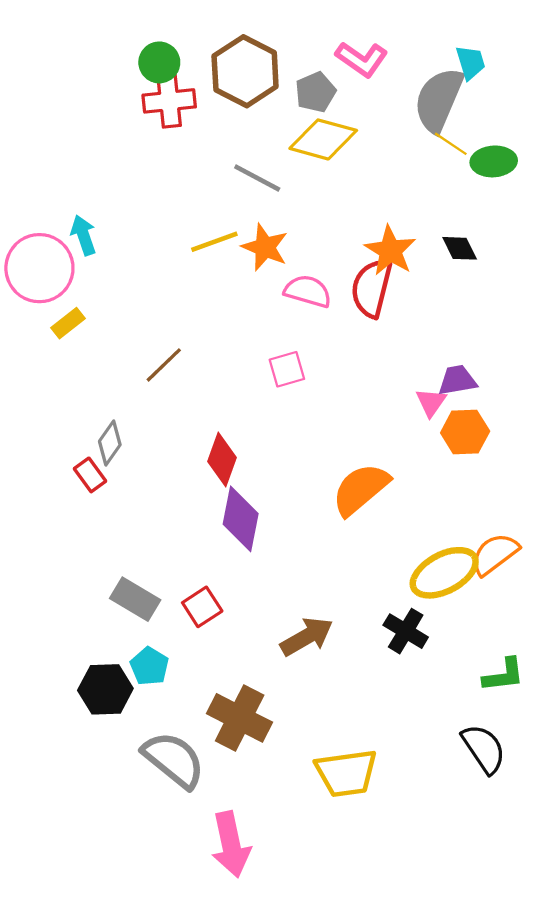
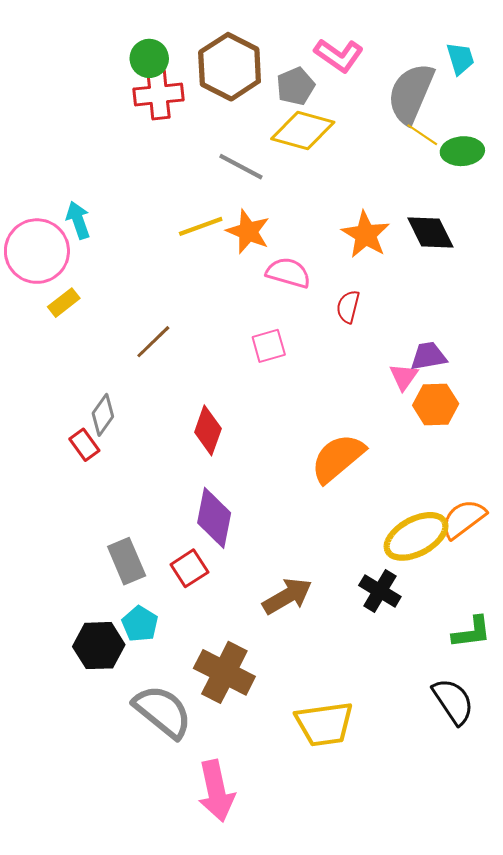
cyan trapezoid: (471, 62) -> (460, 58), moved
black diamond: (460, 248) -> (430, 233), size x1.4
red semicircle: (372, 288) -> (348, 307), moved, size x0.6
purple diamond: (241, 519) -> (214, 518), moved
gray rectangle: (135, 599) -> (127, 561), turned 36

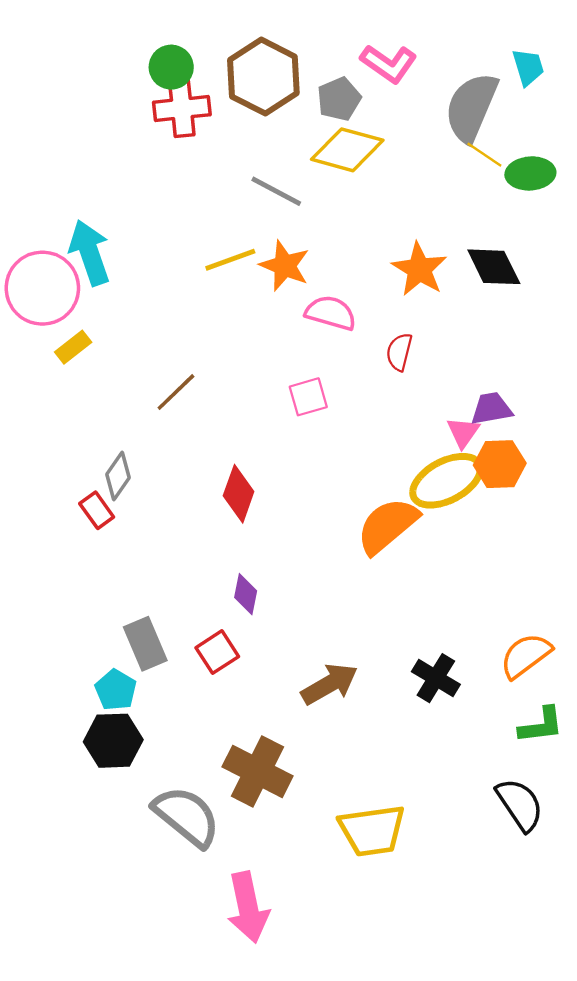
cyan arrow: (78, 220) -> (90, 253), size x1.5
purple diamond: (214, 518) -> (246, 594), size x0.6
orange semicircle: (463, 519) -> (526, 656), moved
yellow ellipse: (416, 536) -> (447, 481), moved
cyan pentagon: (140, 624) -> (116, 690), moved

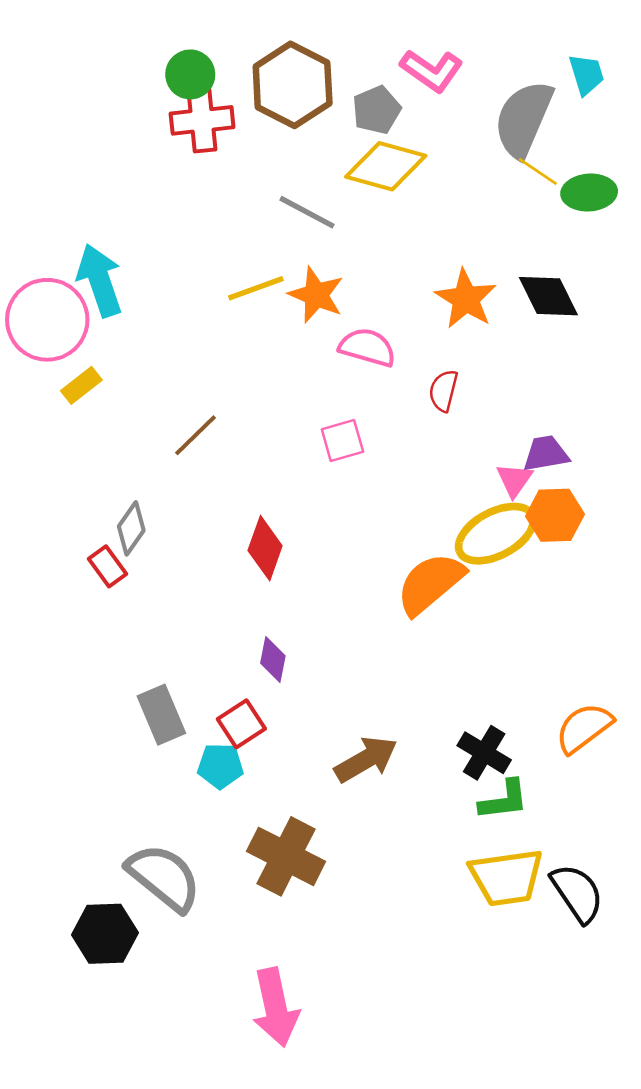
cyan pentagon: (116, 690) -> (220, 766), moved, turned -30
green L-shape: (541, 725) -> (504, 800), moved
black hexagon: (113, 741) -> (105, 934), moved
gray semicircle: (187, 816) -> (164, 877), moved
yellow trapezoid: (372, 830) -> (506, 877), moved

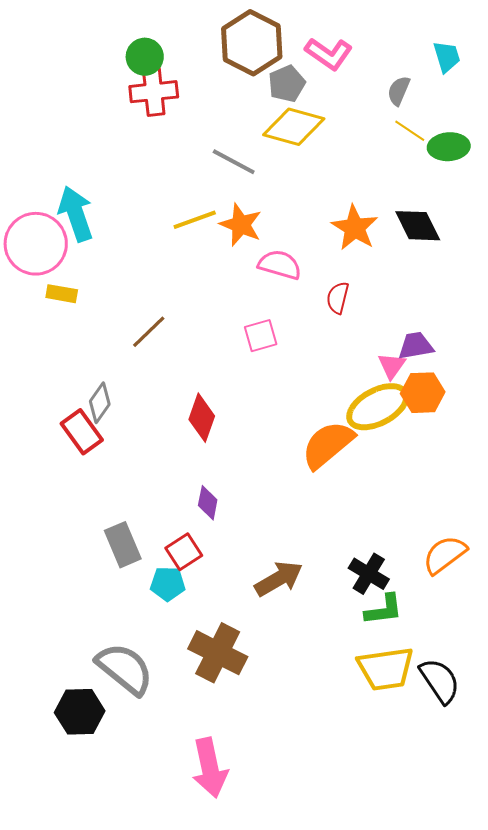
brown hexagon: (293, 85) -> (252, 43), moved
gray semicircle: (523, 119) -> (399, 91), size x0.5
yellow rectangle: (81, 385) -> (62, 294), turned 48
red rectangle: (108, 566) -> (82, 432), size x1.4

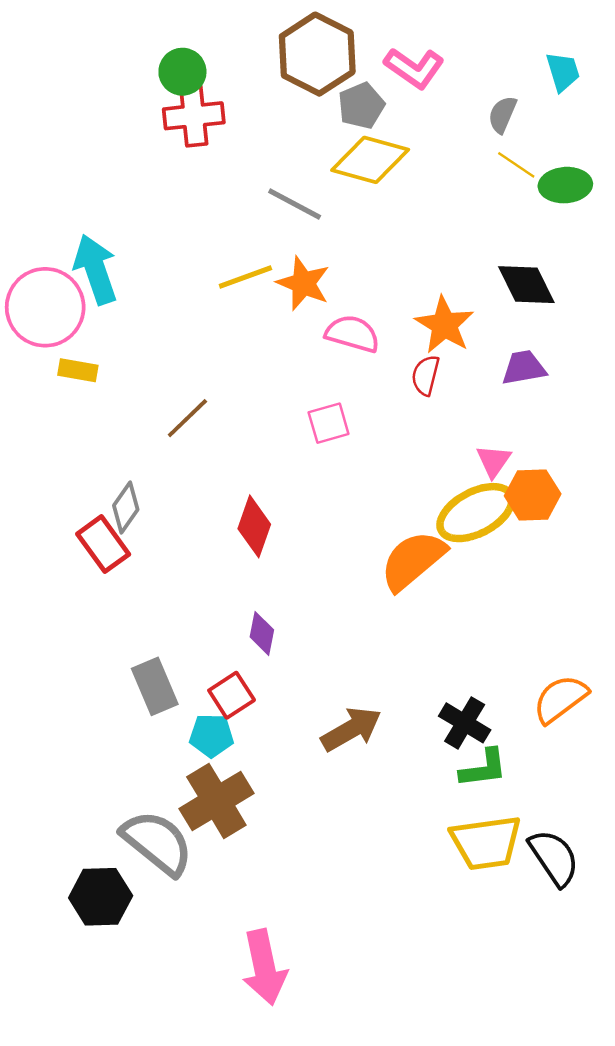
orange star: (355, 228) -> (444, 325), moved
purple trapezoid: (416, 346) -> (524, 368), moved
brown cross: (218, 653) -> (216, 801), moved, turned 32

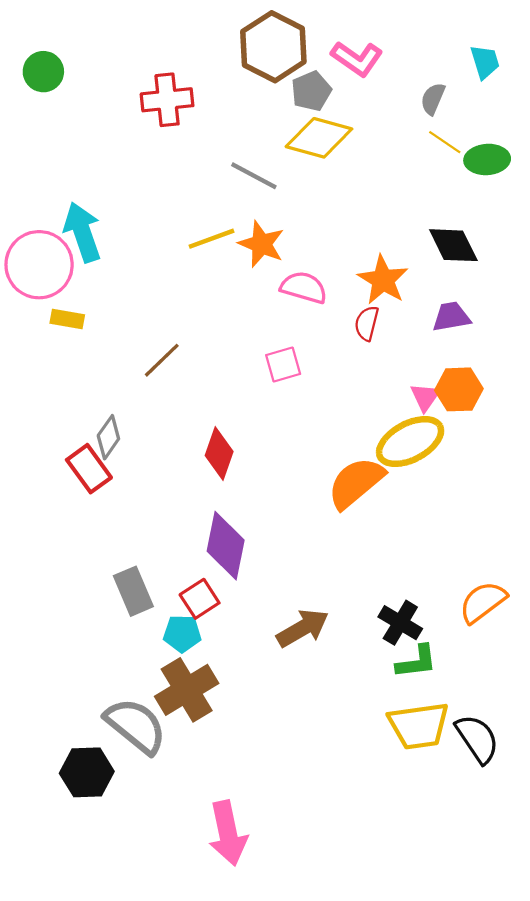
green circle: (182, 72) -> (43, 72), moved
orange hexagon: (533, 495) -> (459, 389), moved
purple diamond: (262, 633) -> (226, 546), size x1.8

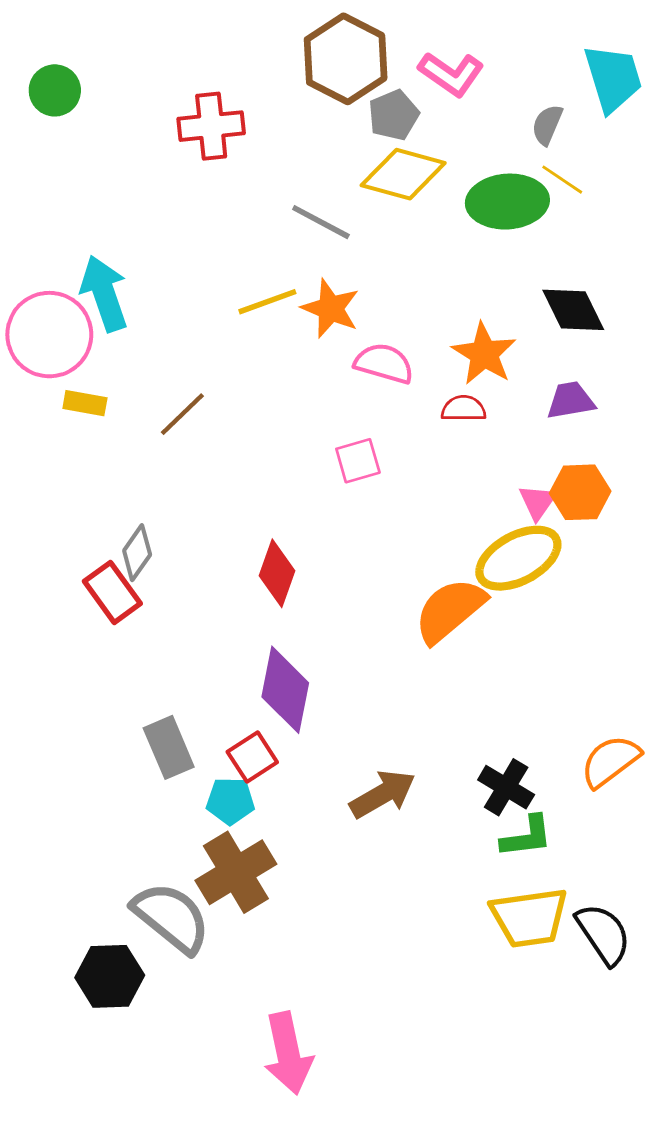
cyan trapezoid: (485, 62) -> (613, 78), size x1.6
green ellipse: (487, 159) -> (507, 202), moved, size x1.4
red semicircle: (367, 323) -> (464, 409), turned 76
brown line: (162, 360) -> (182, 414), moved

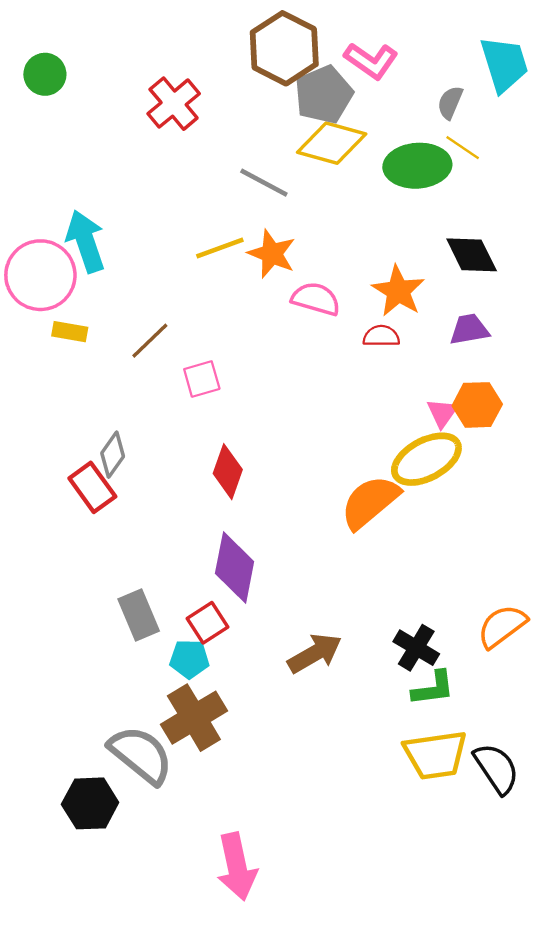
gray pentagon: (394, 115) -> (324, 95), size x1.4
red cross: (211, 126) -> (174, 104), turned -34
pink square: (358, 461) -> (202, 379), moved

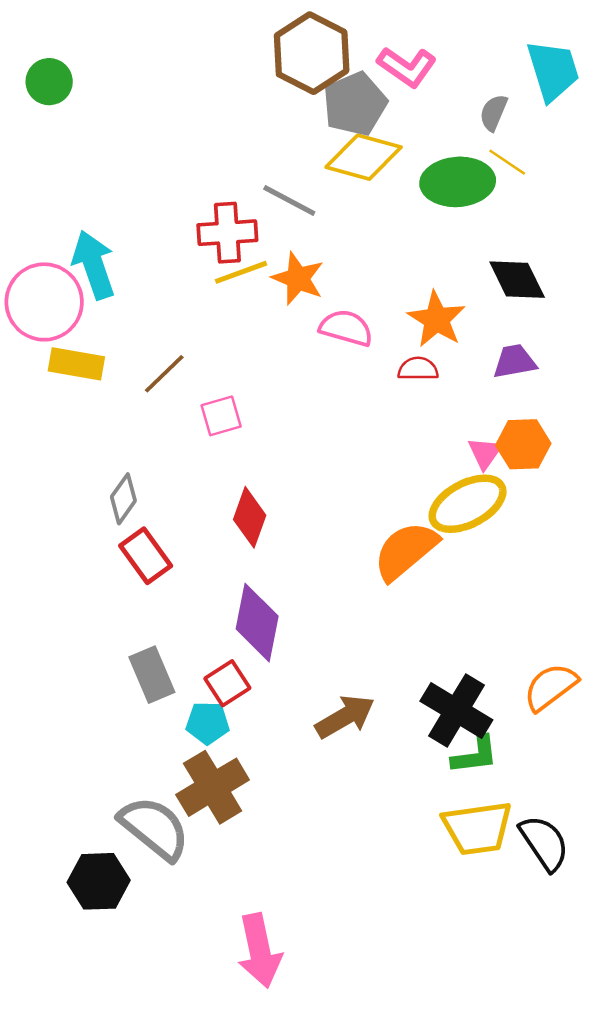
red cross: (174, 104) -> (227, 233), moved, turned 36
yellow rectangle: (70, 332) -> (76, 364), size x1.4
red rectangle: (92, 487) -> (146, 556), moved
black cross: (416, 648) -> (456, 710), size x1.4

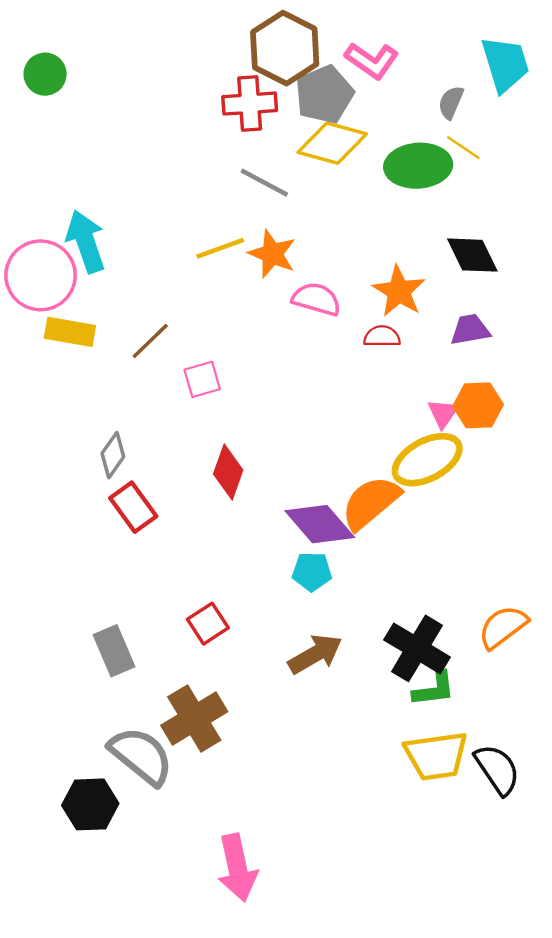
red cross: (227, 233) -> (250, 104), moved
purple diamond: (257, 623) -> (320, 524), moved, turned -52
gray rectangle: (152, 675) -> (114, 651), moved
cyan pentagon: (208, 723) -> (312, 572), moved

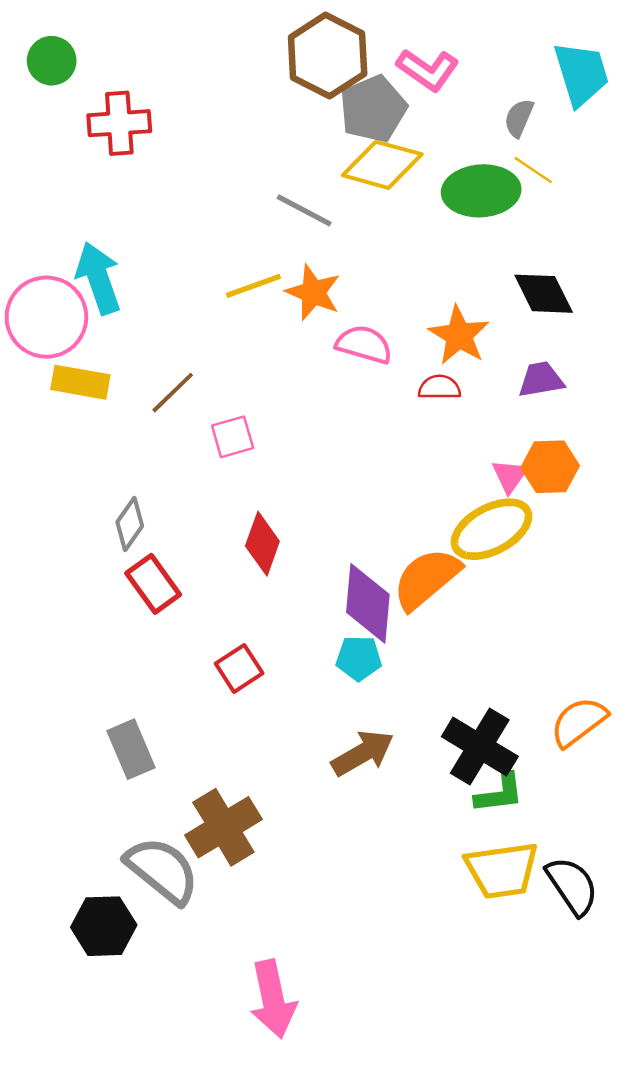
green circle: (45, 74) -> (52, 61), moved
red cross: (250, 104) -> (119, 123), moved
purple diamond: (320, 524) -> (368, 603), turned 46
red square: (208, 624) -> (239, 668), moved

